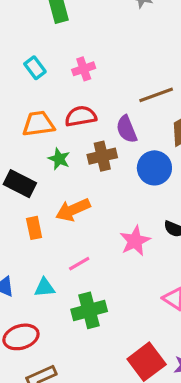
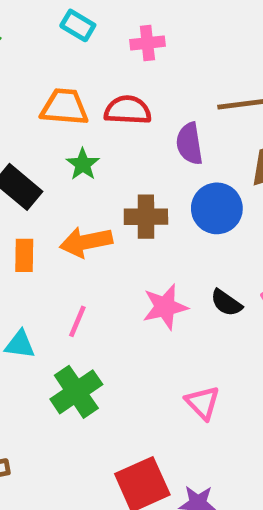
cyan rectangle: (35, 68) -> (78, 25), turned -35
brown cross: (102, 156) -> (146, 217), moved
pink line: (79, 264) -> (77, 321), turned -50
green cross: (89, 310) -> (76, 392), turned -32

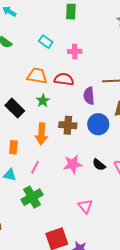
orange arrow: (86, 242) -> (41, 134), turned -80
orange rectangle: (24, 255) -> (13, 147), moved

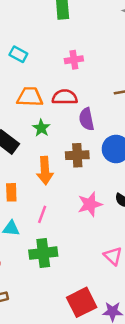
cyan rectangle: (46, 42) -> (18, 54), moved
purple semicircle: (89, 96) -> (86, 119), moved
green cross: (32, 197) -> (43, 253), turned 30

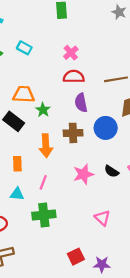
pink cross: (74, 60) -> (71, 53), turned -32
orange trapezoid: (30, 97) -> (24, 94), moved
red semicircle: (65, 97) -> (74, 77), moved
red square: (82, 302) -> (76, 257), size x0.7

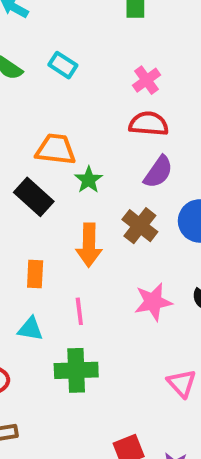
purple semicircle: (81, 103) -> (158, 172), turned -138
brown cross: (73, 133) -> (140, 226), turned 36
pink line: (43, 182) -> (79, 311), turned -32

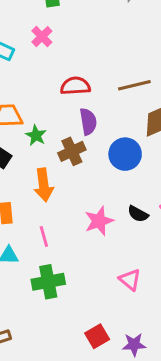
pink cross: (146, 80) -> (42, 37), moved
purple semicircle: (158, 172) -> (88, 122), turned -36
brown cross: (140, 226) -> (72, 151), moved, turned 36

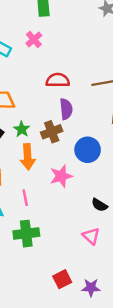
green star: (36, 135) -> (22, 129), moved
blue circle: (125, 154) -> (88, 150), moved
black semicircle: (138, 214) -> (99, 205), moved
pink star: (99, 221) -> (61, 176), moved

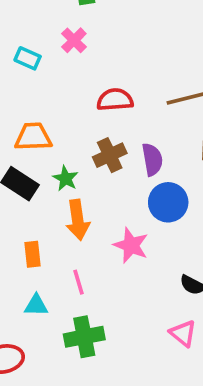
purple semicircle: (66, 109) -> (152, 159), moved
brown cross: (52, 132) -> (110, 155), moved
pink star: (61, 176) -> (131, 245), turned -30

